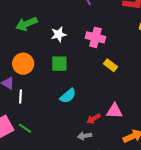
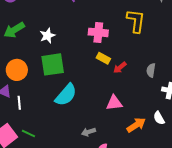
pink cross: (95, 37) -> (98, 32), moved
green square: (59, 64) -> (53, 64), size x1.4
cyan semicircle: (68, 96) -> (66, 95), size x1.4
red arrow: (94, 119) -> (120, 68), moved

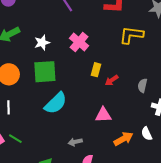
yellow L-shape: (136, 21) -> (131, 35), turned -95
pink cross: (98, 32) -> (79, 42), moved, turned 30
yellow rectangle: (103, 58) -> (96, 70), turned 72

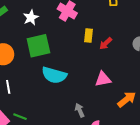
cyan semicircle: (56, 103) -> (54, 75), turned 70
gray arrow: (75, 142) -> (80, 110), turned 88

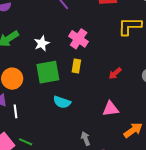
yellow rectangle: (89, 36) -> (76, 66), moved
cyan semicircle: (54, 75) -> (62, 102), size x0.7

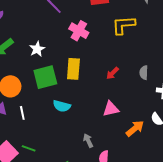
pink cross: (79, 39) -> (79, 31), moved
yellow rectangle: (76, 66) -> (73, 69), size x1.5
white line: (15, 111) -> (22, 113), moved

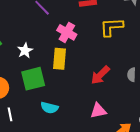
yellow rectangle: (73, 69) -> (60, 59), moved
red arrow: (112, 73) -> (100, 75), size x1.5

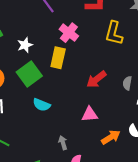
yellow L-shape: (112, 27) -> (114, 33), turned -80
green square: (33, 79) -> (29, 74), turned -30

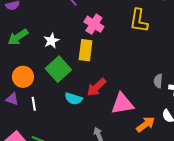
red arrow: (96, 79) -> (96, 87), moved
gray semicircle: (127, 83) -> (158, 81), moved
pink triangle: (90, 114) -> (122, 104), size x1.4

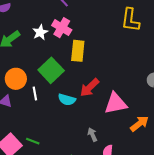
pink cross: (94, 24) -> (62, 28), moved
white star: (51, 41) -> (40, 32), moved
white line: (34, 104) -> (35, 94), moved

